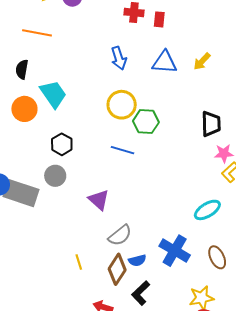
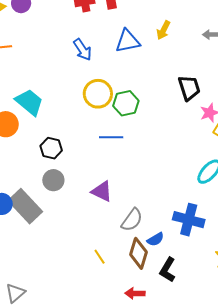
gray rectangle: (21, 193) -> (25, 206), turned 44

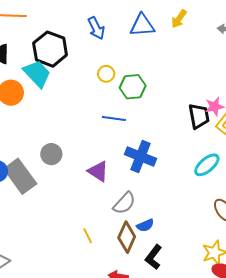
black trapezoid: (189, 88) -> (199, 116), moved
yellow circle: (98, 94) -> (106, 74), size x0.6
black hexagon: (51, 148) -> (50, 49), moved, size x1.6
blue cross: (189, 220) -> (140, 157), moved

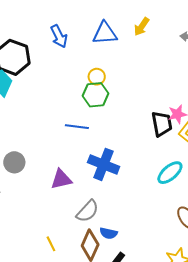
yellow circle: (106, 74) -> (97, 77), moved
purple triangle: (98, 171) -> (61, 179), turned -45
blue semicircle: (145, 225) -> (109, 233), turned 36

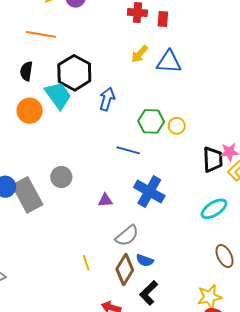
yellow arrow: (142, 27) -> (139, 54), moved
blue arrow: (59, 36) -> (107, 99), moved, turned -145
yellow circle: (97, 77) -> (177, 126), moved
purple triangle: (61, 179) -> (105, 200), size x0.7

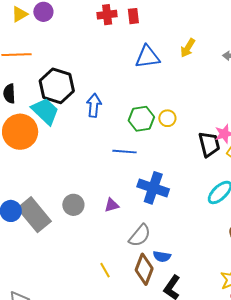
yellow arrow: (139, 54) -> (188, 48), moved
orange circle: (30, 111) -> (20, 132), size x1.4
gray circle: (61, 177) -> (73, 205), moved

